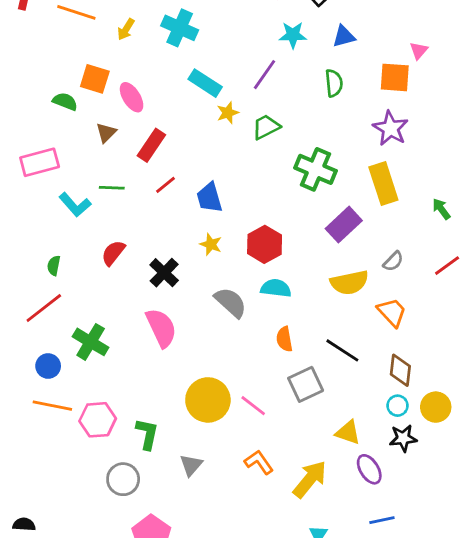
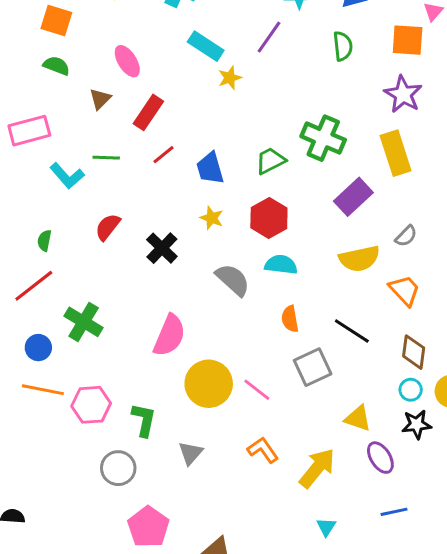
orange square: (95, 79) -> (56, 20), moved
green trapezoid: (266, 127) -> (270, 161), moved
pink semicircle: (161, 328) -> (169, 335), moved, turned 48

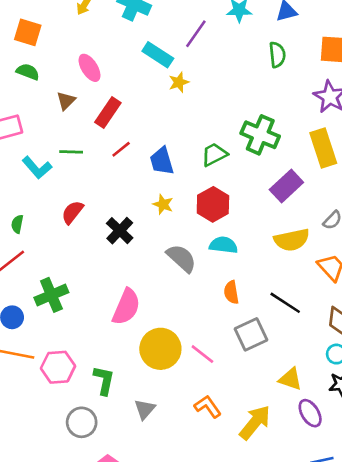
purple line: (269, 37) -> (196, 34), moved
green cross: (84, 322) -> (51, 295), turned 36

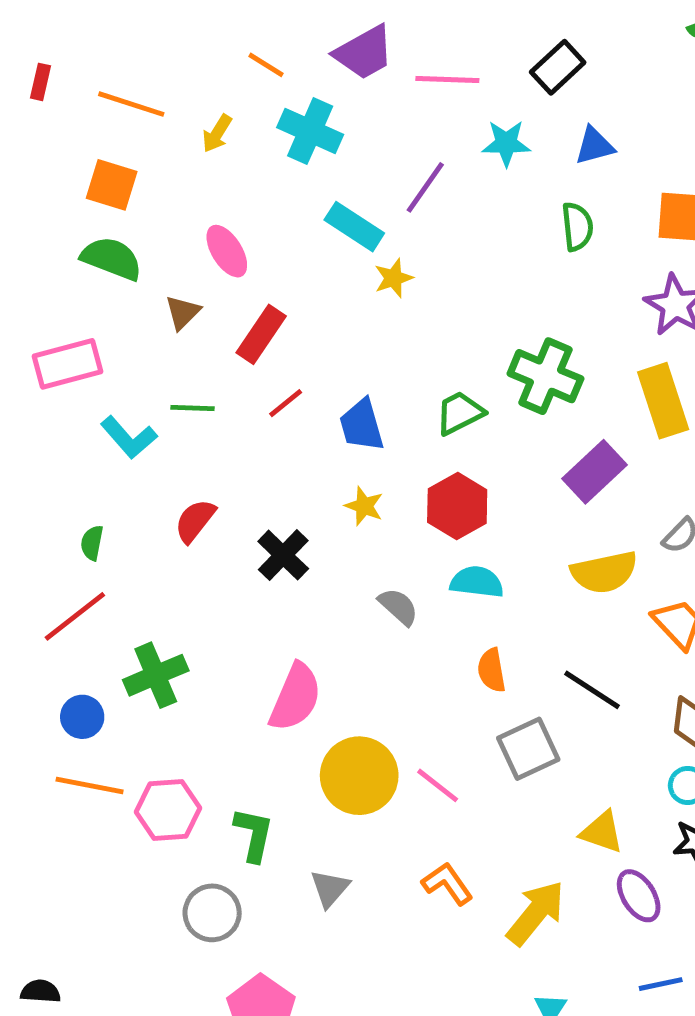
green semicircle: (28, 72) -> (112, 258), size x1.4
gray semicircle: (181, 258) -> (398, 607), size x0.7

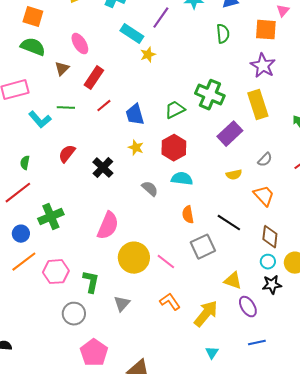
yellow semicircle: (604, 572) -> (234, 175), size x0.6
orange line: (90, 785) -> (24, 262), turned -48

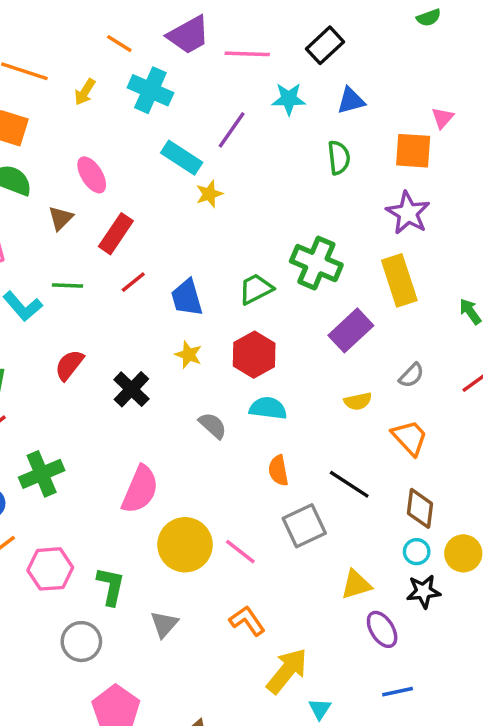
yellow triangle: (233, 281) -> (356, 584), turned -36
yellow arrow: (206, 314) -> (287, 671), moved

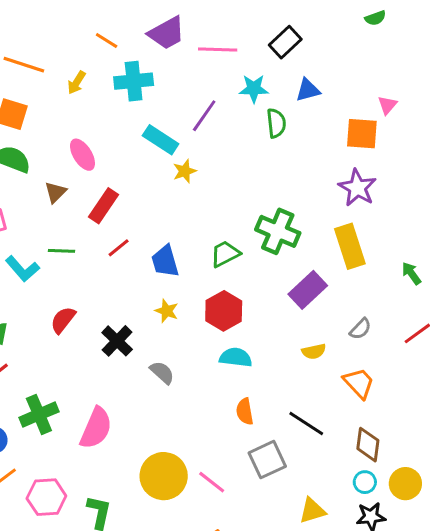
cyan cross: (150, 90) -> (134, 81), turned -30
green semicircle: (339, 158) -> (276, 123), moved
gray semicircle: (213, 425) -> (162, 372), moved
pink semicircle: (140, 489) -> (96, 428), moved

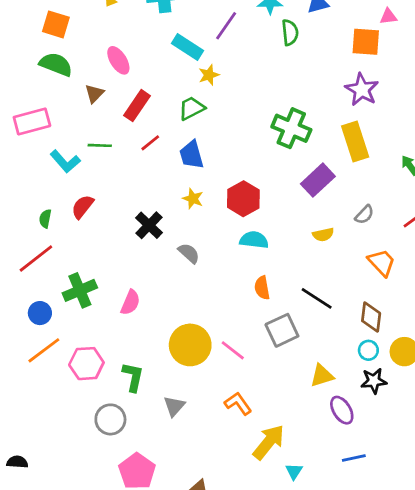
pink triangle: (387, 105) -> (388, 16), turned 42
green trapezoid: (225, 254) -> (192, 108), moved
red semicircle: (63, 320) -> (82, 207), moved
orange trapezoid: (359, 383) -> (382, 263), moved
pink semicircle: (96, 428) -> (130, 302), size x0.7

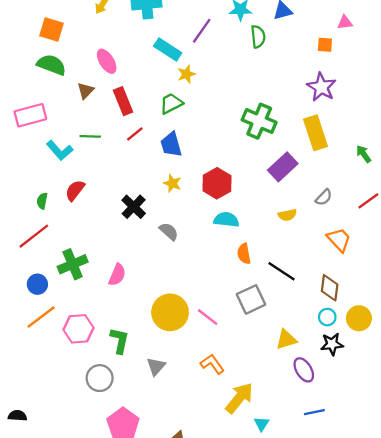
orange square: (366, 42) -> (325, 45), size x0.6
red rectangle: (137, 106) -> (123, 101), turned -56
orange semicircle: (262, 288) -> (244, 254), moved

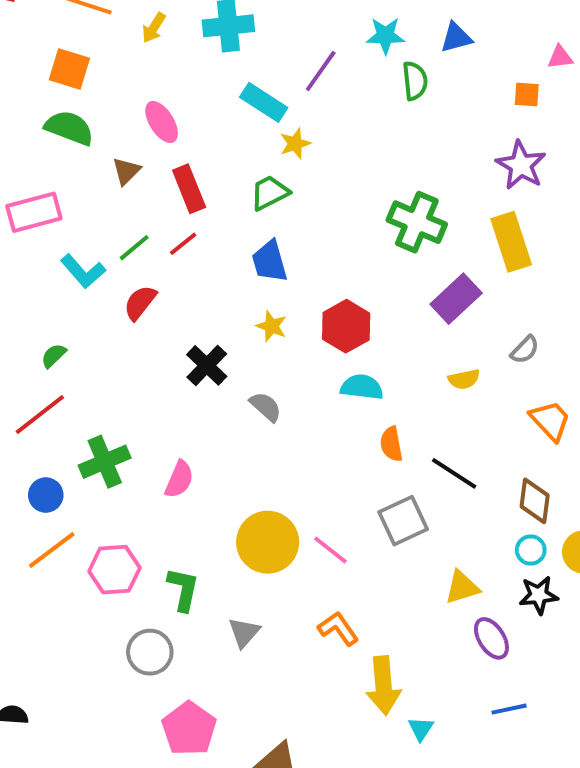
red line: (135, 134) -> (183, 244), moved
green line: (90, 136) -> (134, 248), turned -42
red semicircle: (75, 190) -> (140, 303), moved
green semicircle: (42, 201) -> (54, 356), turned 35
yellow arrow: (239, 398) -> (383, 685), turned 136

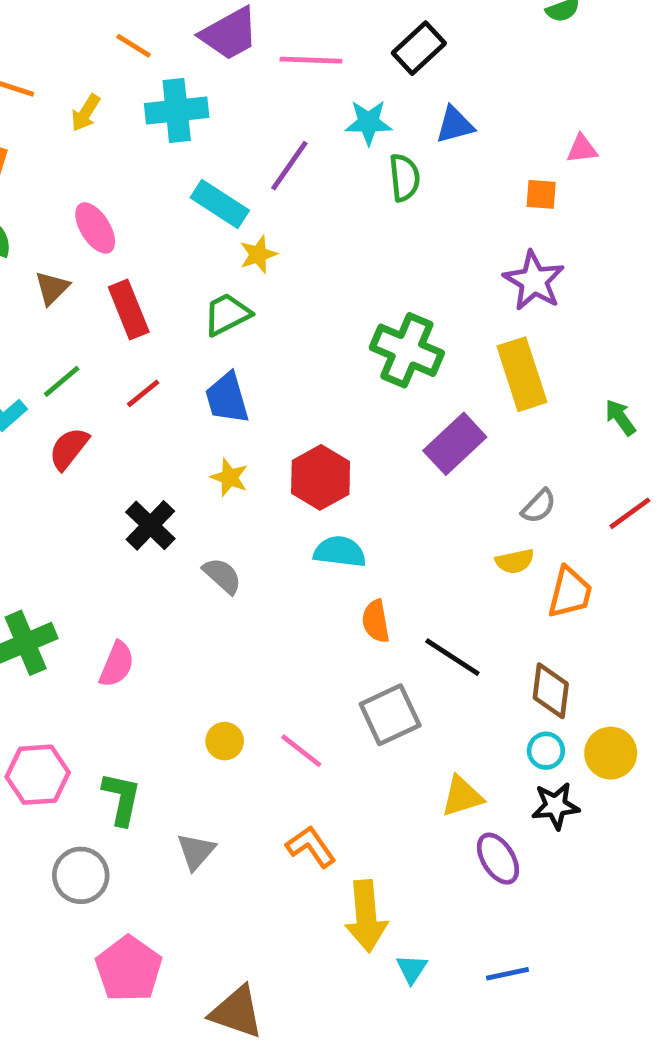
red line: (183, 244) -> (143, 393), moved
yellow semicircle: (464, 379) -> (515, 561), moved
orange trapezoid: (550, 420) -> (570, 592), turned 57
yellow circle: (268, 542) -> (225, 741), size x0.5
blue line: (509, 709) -> (508, 974), moved

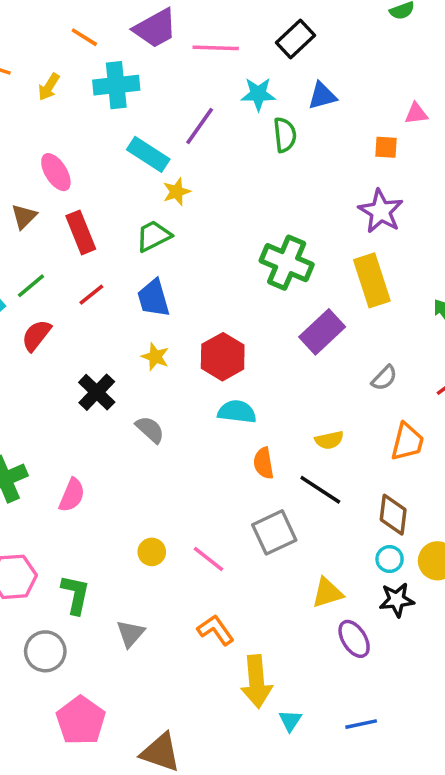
yellow semicircle: (515, 561) -> (329, 440), moved

